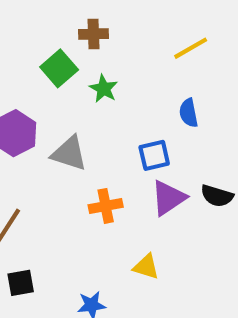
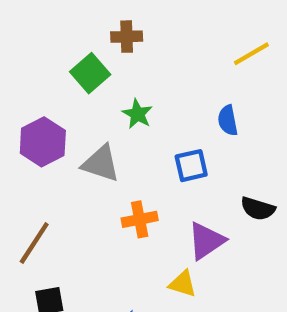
yellow line: (191, 48) -> (251, 54), moved
green star: (104, 89) -> (137, 114), moved
purple triangle: (168, 198) -> (206, 241), moved

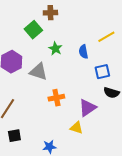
yellow line: (251, 54) -> (106, 37), moved
blue semicircle: (228, 120) -> (83, 52), moved
blue square: (191, 166) -> (102, 72), moved

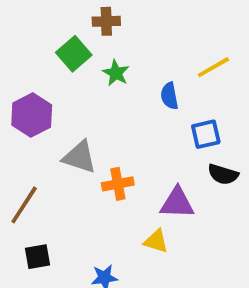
green star: (55, 49) -> (116, 73), moved
gray triangle: (38, 72) -> (80, 157), moved
purple triangle: (87, 108) -> (177, 203), turned 36

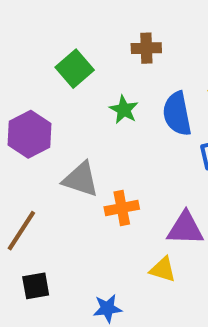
brown cross: (106, 21) -> (146, 48), moved
green star: (116, 73) -> (124, 110), moved
blue semicircle: (169, 96) -> (177, 114), size x1.5

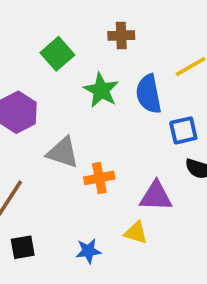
green star: (124, 110) -> (101, 90), size x1.4
blue star: (107, 308) -> (88, 251), moved

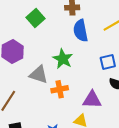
green star: (101, 90) -> (63, 59), moved
blue semicircle: (149, 94) -> (81, 31), moved

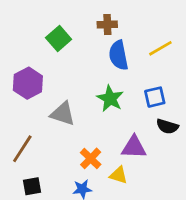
green star: (63, 59) -> (110, 98), moved
orange cross: (60, 89) -> (91, 158), moved, turned -35

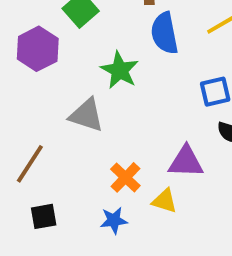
purple hexagon: (28, 83) -> (38, 49), moved
green star: (110, 98) -> (120, 70), moved

